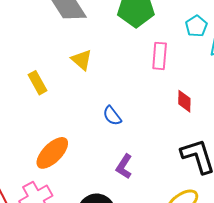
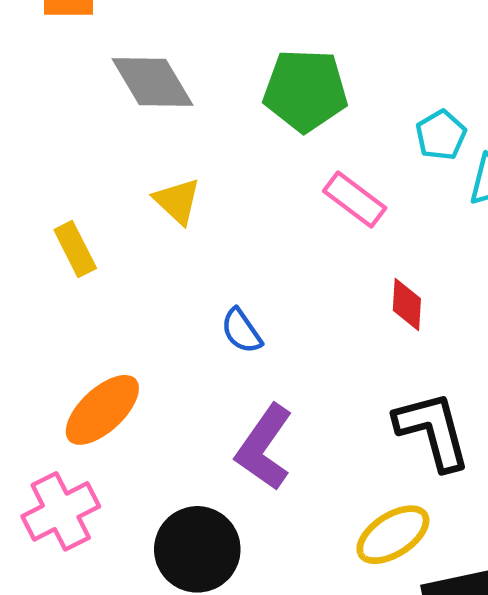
pink rectangle: (160, 56) -> (355, 200), turned -60
purple L-shape: (124, 167) -> (264, 447), size x1.5

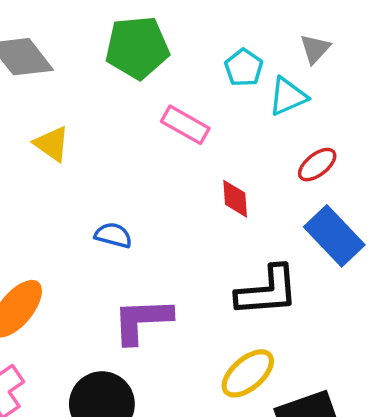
blue semicircle: (241, 331) -> (113, 235), turned 147
black L-shape: (433, 431) -> (267, 291), turned 108
purple L-shape: (264, 447) -> (142, 321), turned 60

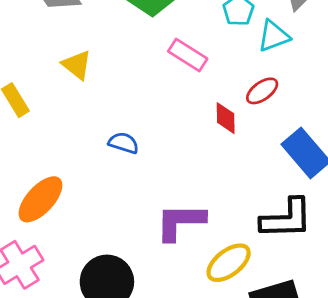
red ellipse: (317, 165) -> (262, 91), moved
black L-shape: (267, 291) -> (286, 219), moved
purple L-shape: (142, 321) -> (180, 222), moved

